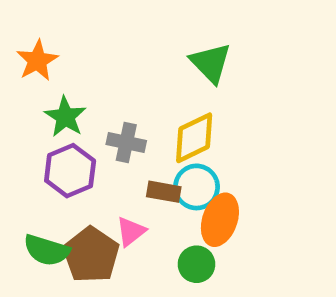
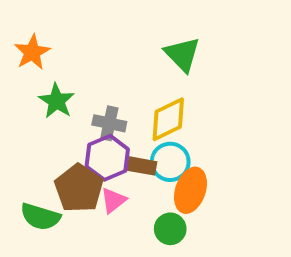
purple hexagon: (70, 171) -> (107, 158), moved
brown pentagon: (91, 255) -> (79, 188), moved

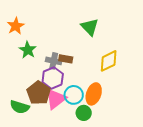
yellow diamond: (168, 119) -> (109, 61), moved
cyan circle: (170, 162) -> (74, 95), moved
brown rectangle: (142, 166) -> (66, 59), moved
pink triangle: (113, 200) -> (56, 99), size x1.6

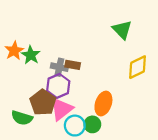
orange star: (16, 26) -> (14, 51), moved
green triangle: (90, 27) -> (122, 30), moved
yellow diamond: (109, 61) -> (138, 67), moved
cyan circle: (74, 95) -> (75, 126), moved

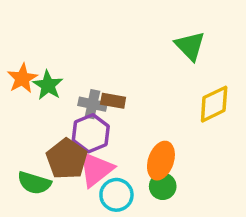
green circle: (92, 124) -> (163, 186), moved

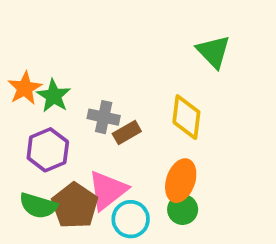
brown rectangle: (113, 101) -> (127, 132), moved, turned -40
yellow diamond: (214, 104) -> (186, 117), moved, turned -57
purple hexagon: (91, 133) -> (48, 150), moved
brown pentagon: (67, 159) -> (75, 206), moved

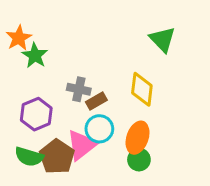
orange star: (25, 88) -> (19, 38), moved
green star: (54, 96) -> (35, 56), moved
cyan circle: (131, 219) -> (99, 129), moved

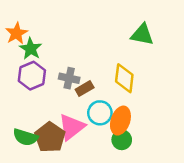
green triangle: (162, 39) -> (142, 35), turned -35
purple hexagon: (36, 114) -> (32, 76), moved
cyan circle: (99, 129) -> (100, 113), moved

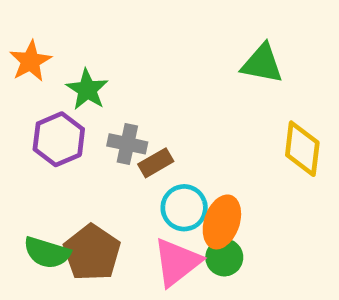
green star: (31, 49) -> (87, 90), moved
yellow diamond: (124, 78) -> (302, 149), moved
pink triangle: (72, 127) -> (177, 262), moved

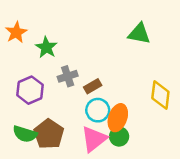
purple hexagon: (59, 139) -> (30, 90), moved
gray cross: (127, 144) -> (68, 76), turned -30
yellow diamond: (302, 149) -> (160, 95), moved
brown rectangle: (156, 163) -> (93, 86), moved

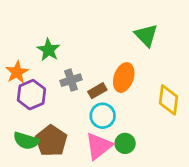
orange star: (16, 32) -> (17, 72), moved
green triangle: (139, 34) -> (146, 35), turned 35
orange ellipse: (118, 118) -> (124, 77), moved

